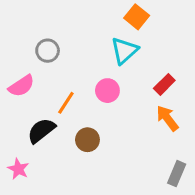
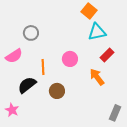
cyan triangle: (124, 51) -> (97, 32), moved, turned 30
orange line: (66, 103) -> (43, 67), turned -35
orange arrow: (167, 118) -> (97, 77), moved

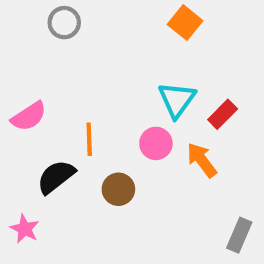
cyan triangle: (97, 32) -> (177, 100), moved, turned -42
gray circle: (31, 33) -> (64, 23), moved
pink circle: (70, 59) -> (156, 143), moved

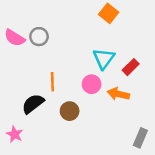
gray circle: (64, 23) -> (39, 37), moved
pink semicircle: (29, 116) -> (15, 38), moved, turned 65
orange arrow: (202, 160) -> (118, 94), turned -40

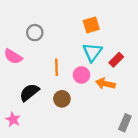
orange square: (109, 13) -> (91, 25), moved, turned 35
pink semicircle: (15, 38) -> (13, 56), moved
orange line: (52, 82) -> (56, 67), moved

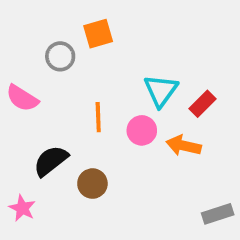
orange square: (91, 25) -> (98, 34), moved
brown circle: (62, 99) -> (92, 184), moved
gray rectangle: (125, 123) -> (218, 214), turned 49

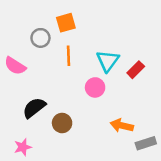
orange line: (98, 117) -> (68, 56), moved
orange arrow: (184, 146) -> (122, 126), moved
pink star: (22, 208) -> (23, 147), moved, turned 30

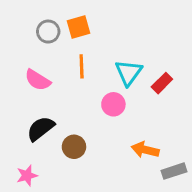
gray circle: (40, 38) -> (48, 32), moved
pink semicircle: (15, 66) -> (38, 80), moved

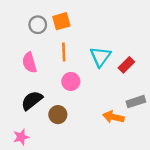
pink semicircle: (38, 80) -> (29, 63), turned 42
pink circle: (113, 104) -> (71, 81), moved
gray rectangle: (174, 171) -> (136, 102), moved

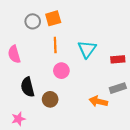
pink semicircle: (29, 63) -> (14, 54), moved
red rectangle: (126, 65) -> (118, 59), moved, turned 40
black semicircle: (32, 100) -> (28, 87), turned -66

